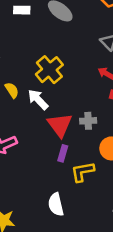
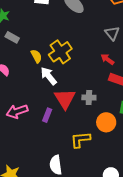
yellow semicircle: (12, 90) -> (36, 56), moved
purple rectangle: (63, 153) -> (47, 115), moved

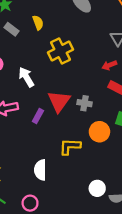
yellow semicircle: (36, 56) -> (38, 23), moved
red arrow: (107, 59) -> (109, 65), turned -64
white arrow: (49, 76) -> (26, 77), moved

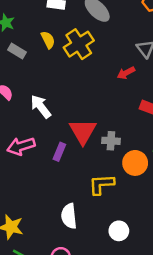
yellow cross: (61, 51) -> (79, 44), moved
red arrow: (109, 65) -> (126, 73), moved
gray cross: (85, 103) -> (111, 141), moved
white circle: (97, 188) -> (119, 231), moved

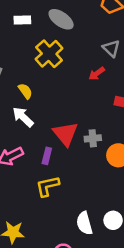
yellow semicircle: (48, 40) -> (25, 91), moved
yellow L-shape: (101, 184) -> (48, 186), moved
white semicircle: (69, 216) -> (84, 223), moved

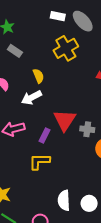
white rectangle: (22, 20) -> (58, 16), moved
white arrow: (23, 117) -> (32, 98), turned -84

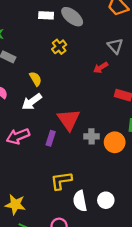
yellow cross: (66, 48) -> (59, 47), size x0.6
gray cross: (87, 129) -> (92, 136), moved
yellow L-shape: (39, 162) -> (61, 181), moved

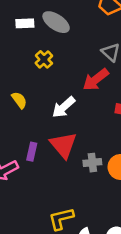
red arrow: (101, 68) -> (96, 80), size x1.5
white arrow: (32, 102) -> (64, 107), moved
purple rectangle: (51, 138) -> (32, 152), moved

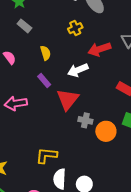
red arrow: (96, 80) -> (99, 49), moved
purple rectangle: (32, 152) -> (44, 80), moved, turned -72

